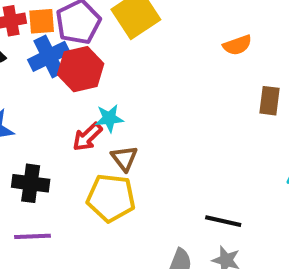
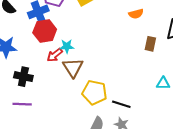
red hexagon: (81, 69) -> (45, 31), moved
brown triangle: (124, 158) -> (73, 68), size x1.5
yellow pentagon: (111, 198) -> (94, 92), moved

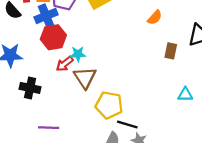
orange semicircle: (136, 14) -> (155, 18), turned -32
purple line: (22, 104) -> (49, 128), moved
black line: (121, 104) -> (127, 125), moved

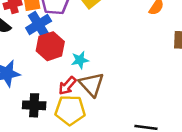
red arrow: (65, 64) -> (67, 86), moved
yellow pentagon: (109, 105) -> (70, 110), moved

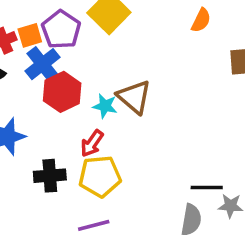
cyan star: (80, 60) -> (105, 106), turned 30
brown triangle: (92, 84) -> (134, 97), moved

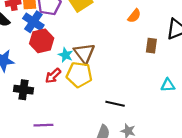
blue cross: (42, 64) -> (33, 22), turned -30
yellow pentagon: (100, 176) -> (79, 75), moved
black line: (207, 187) -> (115, 104), moved

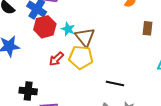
cyan star: (66, 55) -> (68, 29), moved
black cross: (23, 90) -> (28, 91), moved

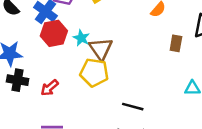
red arrow: (56, 59) -> (50, 88), moved
black cross: (28, 91) -> (18, 80), moved

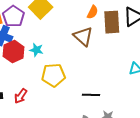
brown rectangle: (176, 43) -> (112, 22), moved, size x1.6
brown triangle: (101, 49) -> (83, 36), moved

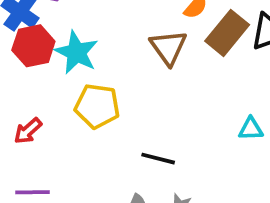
brown rectangle: (112, 22) -> (227, 33), turned 30
cyan star: (36, 50) -> (76, 52), size x1.6

